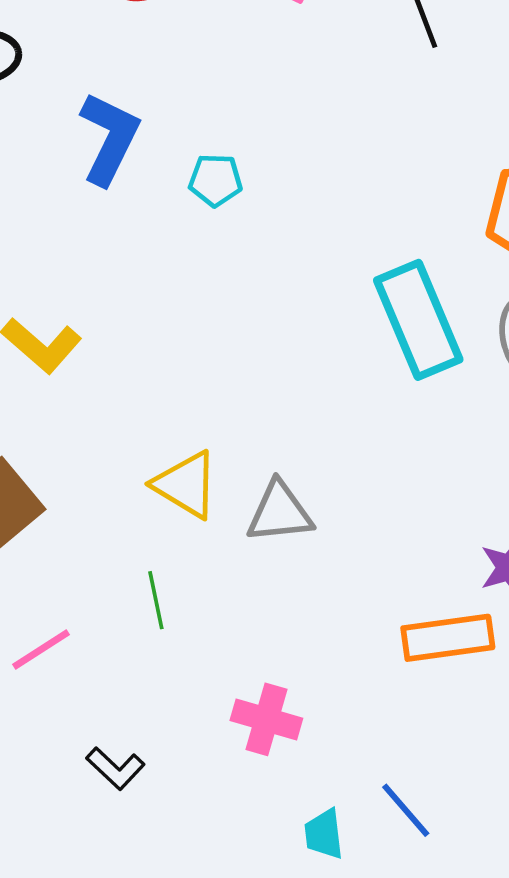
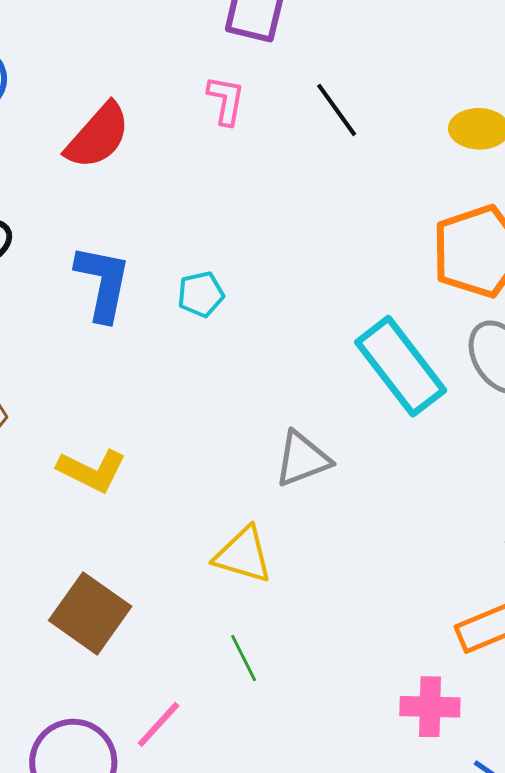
gray triangle: (280, 512) -> (302, 459), moved
pink cross: (266, 719) -> (430, 707), moved

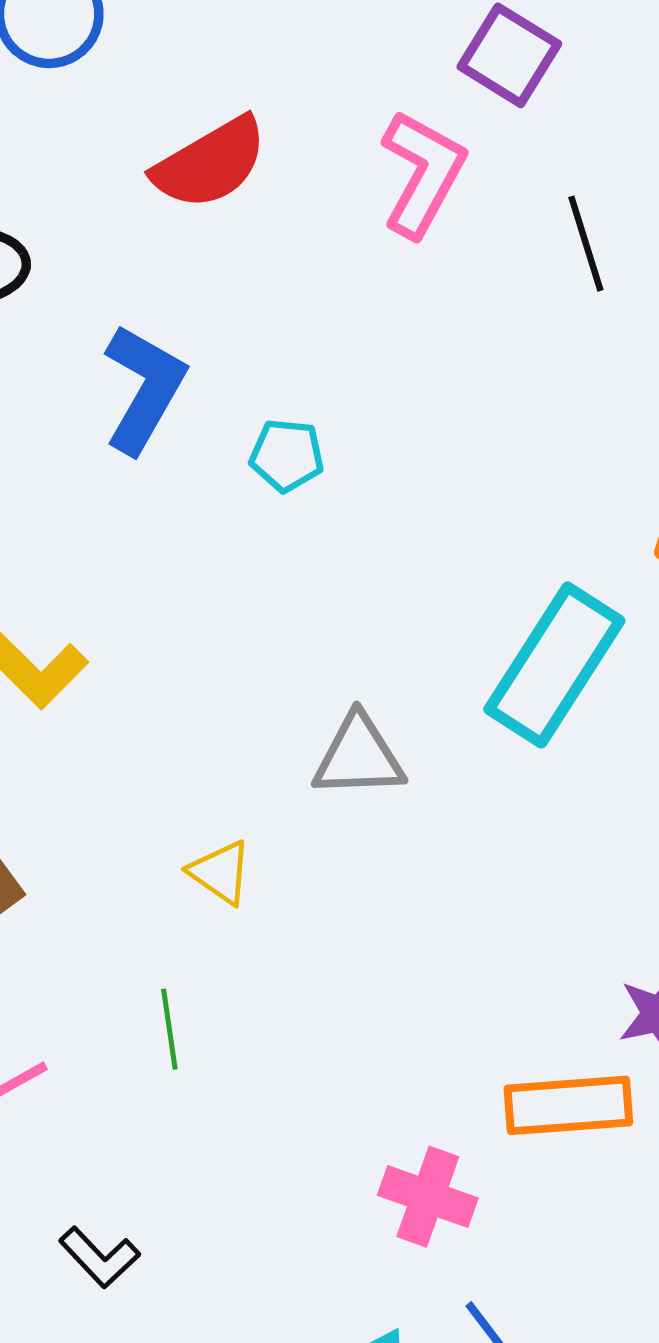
pink L-shape: (226, 100) -> (423, 174), size x1.5
cyan rectangle: (401, 366) -> (554, 665), turned 52
yellow triangle: (243, 555) -> (220, 872), size x0.7

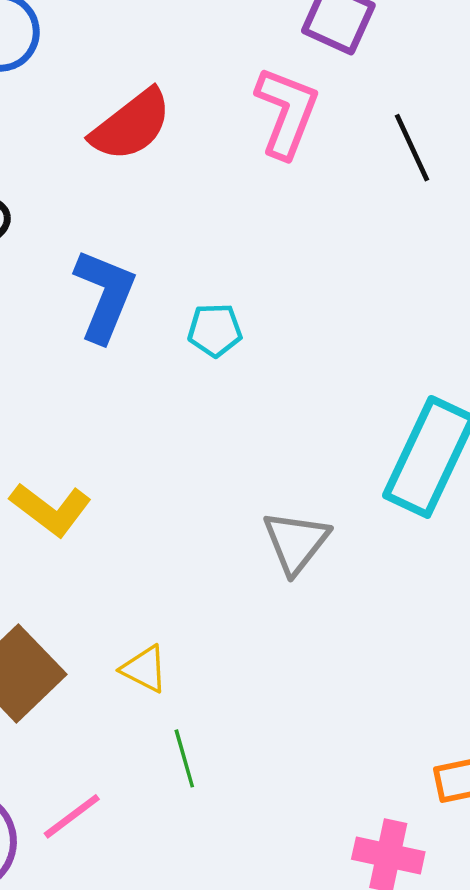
gray triangle: (359, 756) -> (296, 542), turned -42
yellow triangle: (220, 872) -> (144, 669), moved

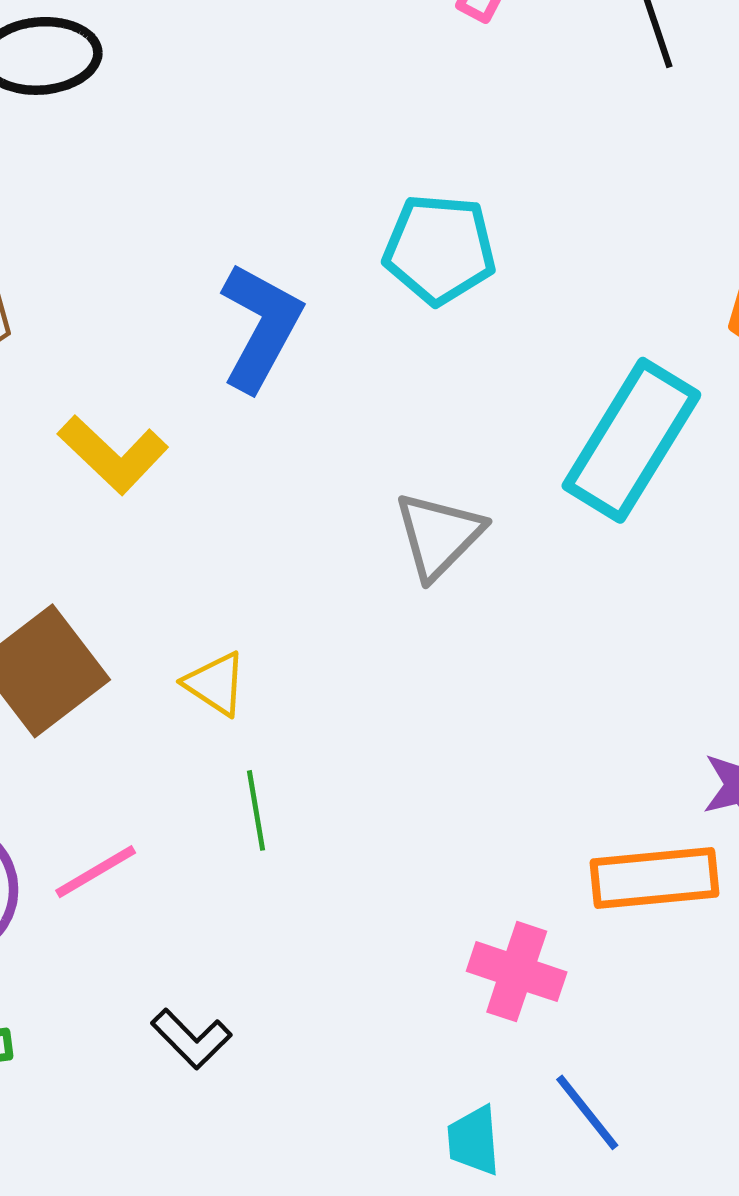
blue L-shape: (105, 295) -> (261, 327), moved
cyan pentagon: (215, 330) -> (440, 249), moved, size x1.5

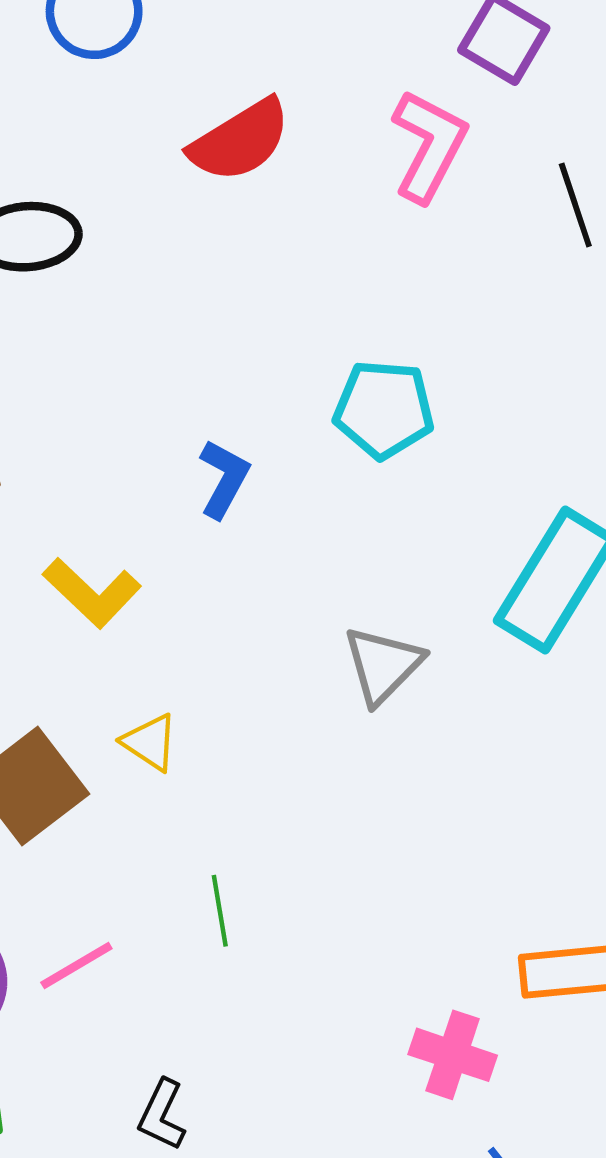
blue L-shape: (261, 327) -> (224, 479), size x0.7
yellow triangle: (215, 684) -> (150, 742), moved
black L-shape: (191, 1039) -> (162, 1115), turned 70

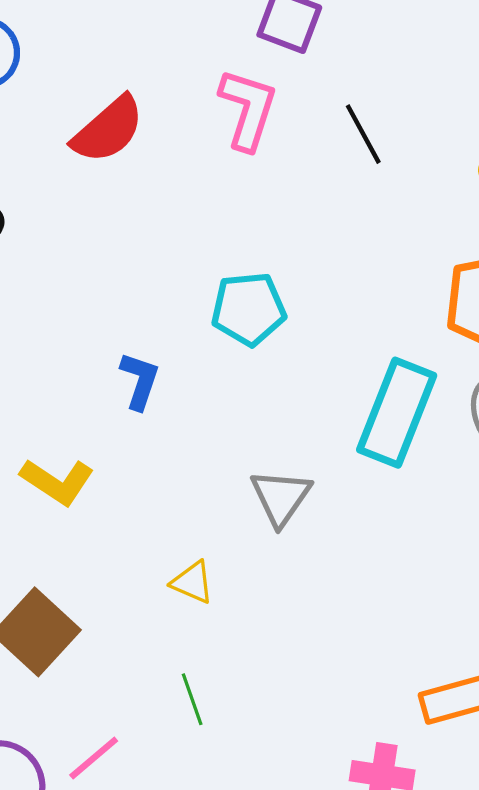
yellow triangle: (150, 742) -> (192, 582), moved

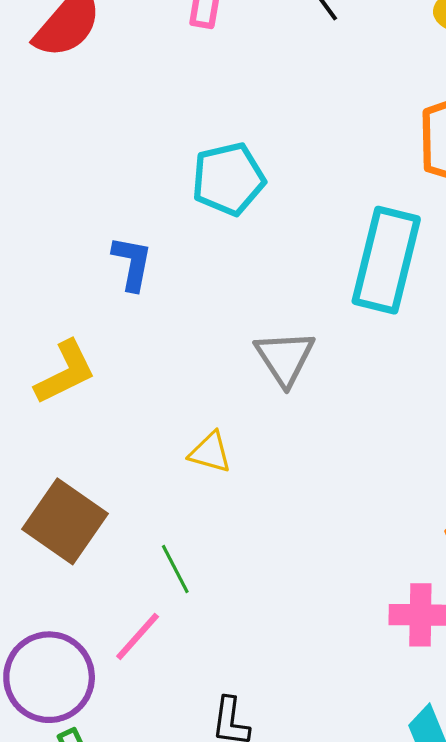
yellow L-shape: (57, 482) -> (65, 372), turned -52
green line: (192, 699) -> (175, 569), moved

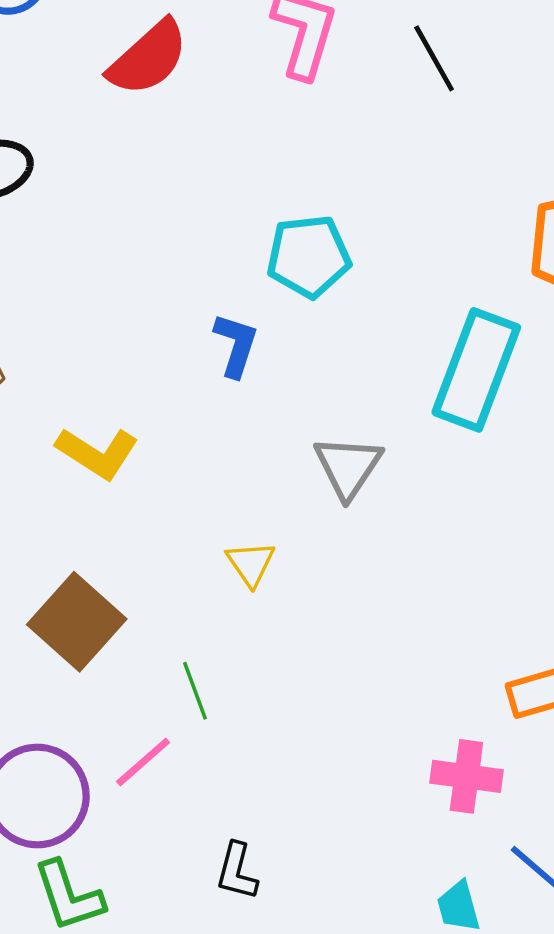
blue L-shape: (132, 263) -> (236, 345), moved
yellow L-shape: (65, 372) -> (97, 453), turned 52
yellow triangle: (210, 452) -> (251, 564), turned 33

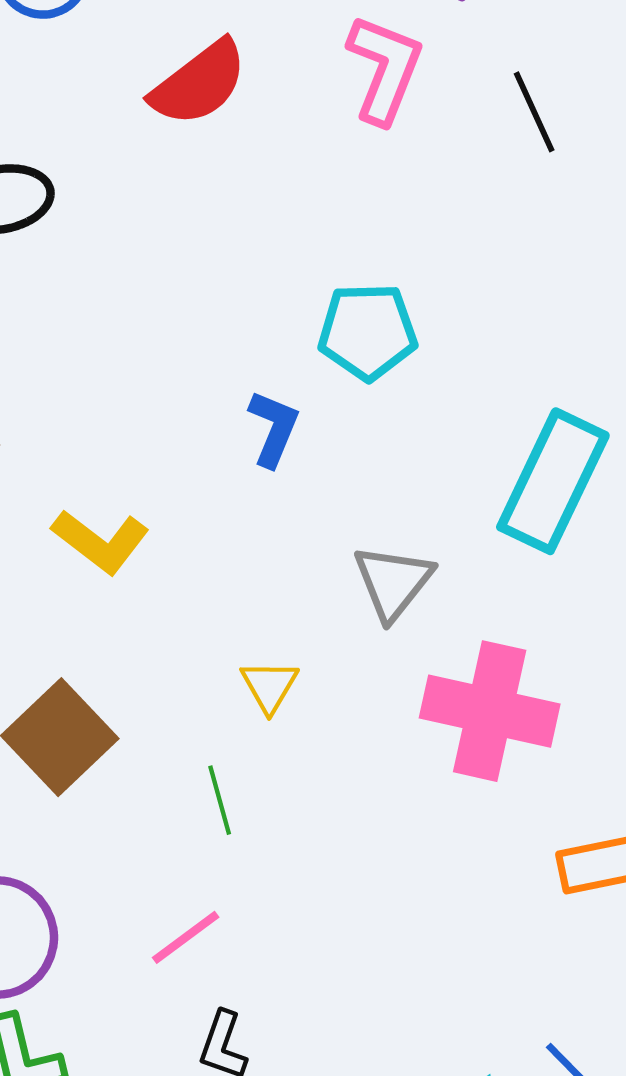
green line: (195, 691) -> (220, 800), moved
pink line: (143, 762) -> (186, 937), moved
pink cross: (466, 776) -> (490, 711), moved, size x1.6

